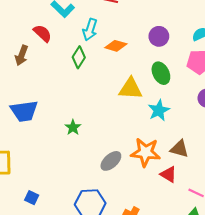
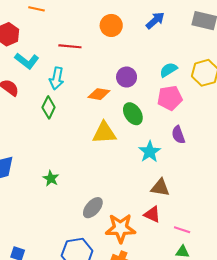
orange diamond: (116, 46) -> (99, 94), moved
cyan star: (159, 110) -> (150, 152), moved
orange star: (146, 152) -> (121, 228), moved

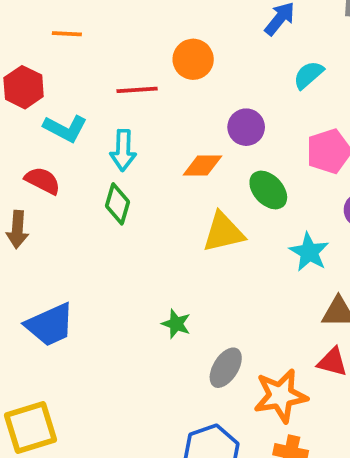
orange circle: (111, 25) -> (193, 59), moved
cyan semicircle: (168, 70) -> (308, 75), moved
green star: (51, 178) -> (176, 324), moved

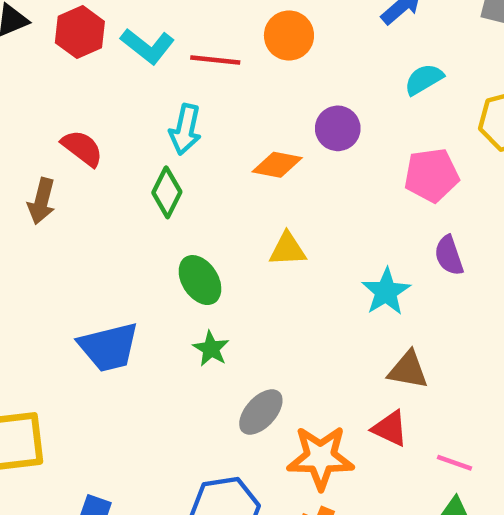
cyan L-shape: (65, 128) -> (148, 46), moved
green ellipse: (268, 190) -> (200, 280), moved
yellow triangle: (223, 232) -> (288, 249), size x0.7
blue trapezoid: (50, 325) -> (109, 347), moved

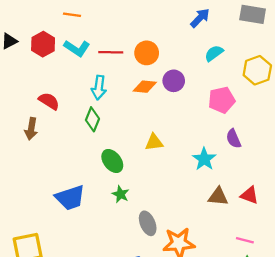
orange circle: (289, 36) -> (147, 53), moved
orange diamond: (277, 165) -> (145, 87), moved
gray ellipse: (261, 412) -> (148, 223), turned -60
red triangle: (390, 428) -> (250, 195), moved

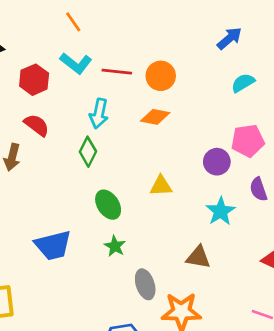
orange line: (72, 15) -> (73, 22), turned 42
red hexagon: (43, 44) -> (34, 80), moved
purple circle: (174, 81) -> (217, 162), moved
brown triangle: (218, 197) -> (198, 257), moved

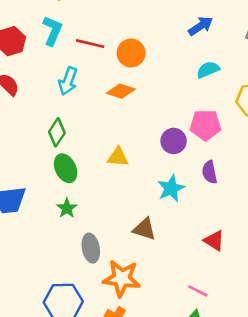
cyan L-shape: (76, 63) -> (52, 31), turned -112
green diamond: (88, 152) -> (57, 132), moved

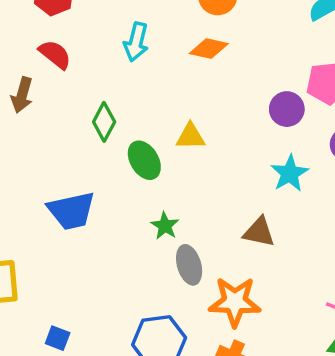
green diamond: (57, 132) -> (104, 122), moved
yellow triangle: (118, 157) -> (190, 137), moved
green star: (67, 208) -> (165, 226), moved

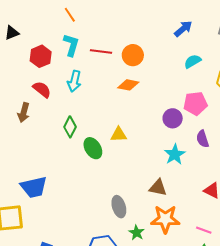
cyan arrow: (136, 42) -> (74, 81), moved
blue trapezoid: (71, 211) -> (34, 187), moved
green star: (165, 226) -> (137, 233), moved
orange star: (235, 302) -> (165, 219), moved

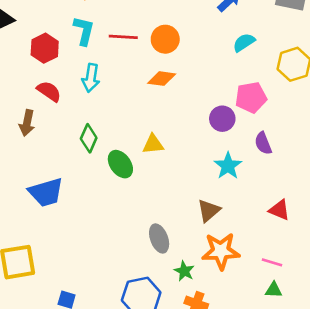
blue trapezoid: (34, 187) -> (46, 192), moved
brown triangle: (158, 188) -> (209, 211), turned -48

